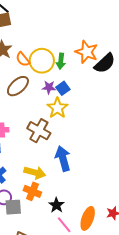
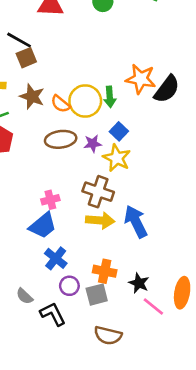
brown ellipse: (18, 86) -> (61, 139), turned 45
purple star: (49, 87) -> (93, 144), moved
yellow arrow: (35, 173) -> (100, 220), moved
gray square: (13, 207) -> (97, 295), moved

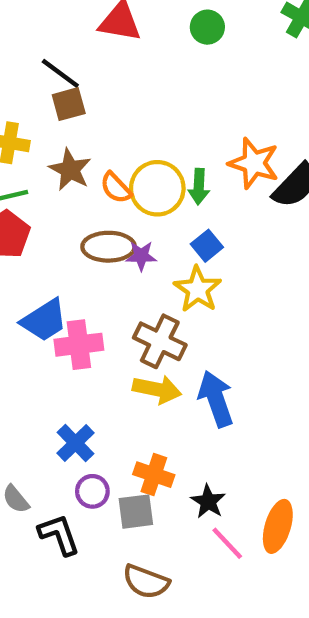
purple star: (93, 144) -> (141, 256), moved
pink cross: (50, 200) -> (79, 345), size x1.5
blue trapezoid: (43, 226) -> (44, 320), moved

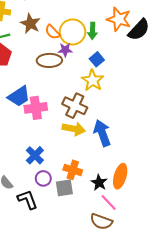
purple star: (141, 256) -> (65, 50), moved
orange ellipse: (278, 526) -> (120, 176), moved
brown semicircle: (146, 582) -> (101, 222), moved

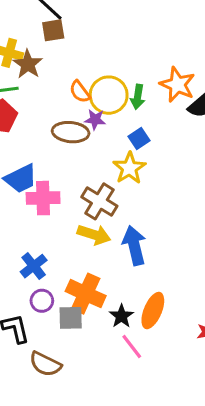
brown star: (30, 24) -> (28, 64), moved
orange cross: (73, 170) -> (86, 294), size x1.4
brown semicircle: (101, 222) -> (45, 364), moved

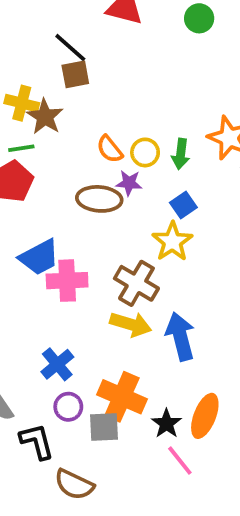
yellow circle: (109, 95) -> (145, 152), size x0.6

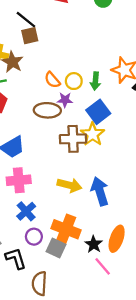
blue square: (183, 205) -> (98, 112), size x1.5
pink cross: (67, 281) -> (19, 180), moved
brown cross: (136, 283) -> (73, 139), moved, turned -30
gray square: (104, 427) -> (56, 248), turned 30
brown semicircle: (74, 484) -> (39, 283), turned 70

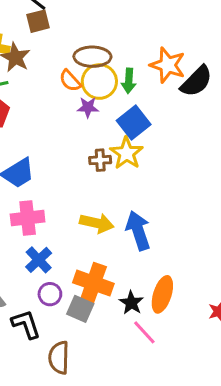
yellow circle: (74, 81) -> (99, 82), size x1.5
brown ellipse: (47, 110) -> (92, 57), moved
brown cross: (73, 139) -> (100, 160), size x0.6

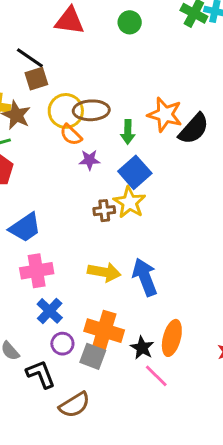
yellow circle: (99, 82) -> (66, 111), moved
brown semicircle: (59, 358) -> (74, 405), turned -120

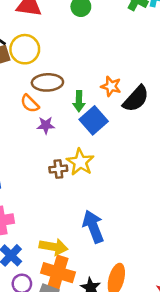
yellow circle: (66, 111) -> (25, 49), moved
orange star: (165, 115) -> (111, 86), size x0.7
blue square: (135, 172) -> (94, 120), moved
yellow arrow: (104, 272) -> (53, 247), moved

